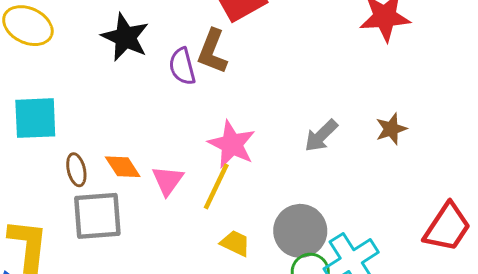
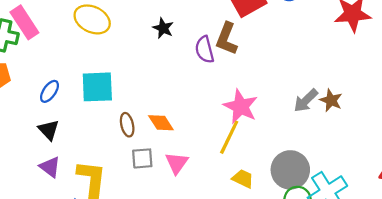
black star: (125, 37) -> (163, 28), size x0.6
brown star: (391, 129) -> (331, 100), moved, turned -30
pink triangle: (168, 181) -> (177, 163), moved
gray square: (97, 216) -> (142, 158), size x0.6

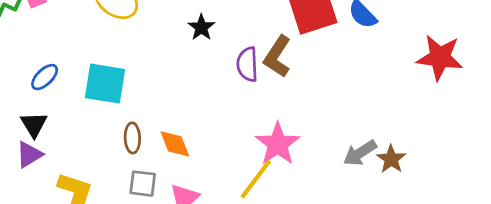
purple triangle: (50, 167) -> (29, 155), moved, turned 40

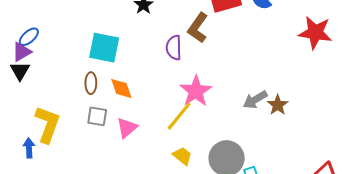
purple semicircle: (247, 64) -> (174, 48), moved
cyan square: (105, 84) -> (104, 48), moved
purple triangle: (29, 155) -> (22, 52), moved

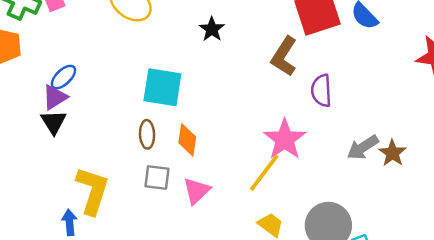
purple semicircle: (174, 48) -> (321, 91), moved
orange diamond: (121, 89) -> (187, 140), turned 30

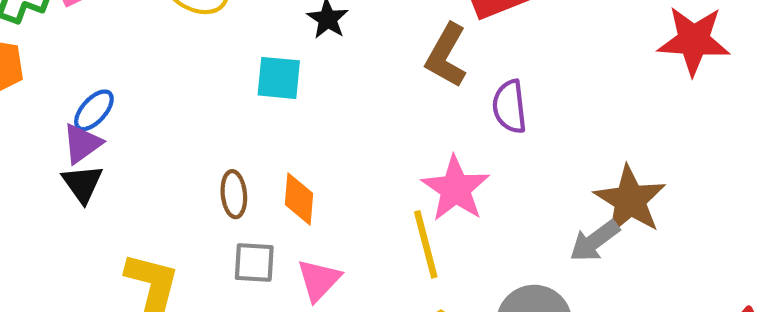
cyan square: (162, 87) -> (279, 78), moved, size x0.7
gray arrow: (363, 147) -> (595, 241), moved
brown star: (392, 153) -> (630, 200), size x1.6
yellow line: (264, 173) -> (426, 244), turned -48

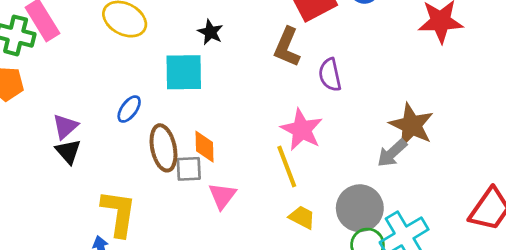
cyan square: (279, 78) -> (184, 72), size x1.4
blue ellipse: (94, 110) -> (129, 109), moved
brown ellipse: (234, 194) -> (163, 148), size x1.6
gray square: (254, 262) -> (189, 169), moved

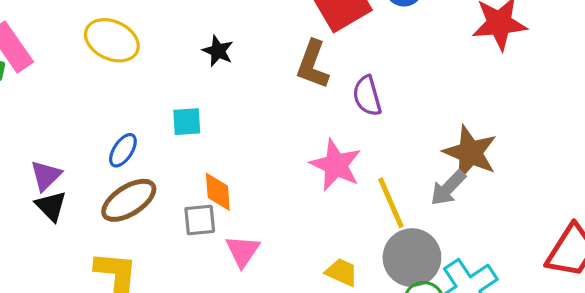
cyan square: (184, 72) -> (187, 122), moved, size x0.6
brown ellipse: (163, 148) -> (129, 200), moved, turned 72
yellow line: (287, 167) -> (391, 203), moved

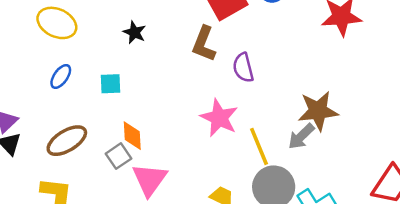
blue ellipse: (123, 150) -> (61, 76), moved
brown star: (470, 153) -> (318, 111), turned -30
gray square: (200, 220) -> (119, 156), turned -30
pink triangle: (243, 251) -> (150, 180), size x1.4

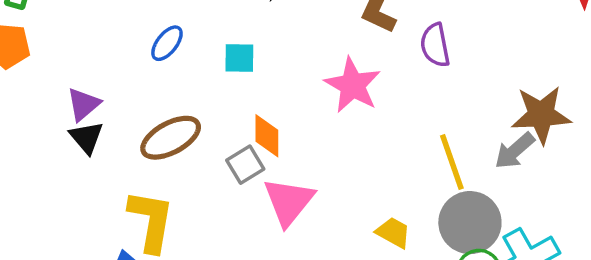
pink star: (219, 118) -> (353, 85), moved

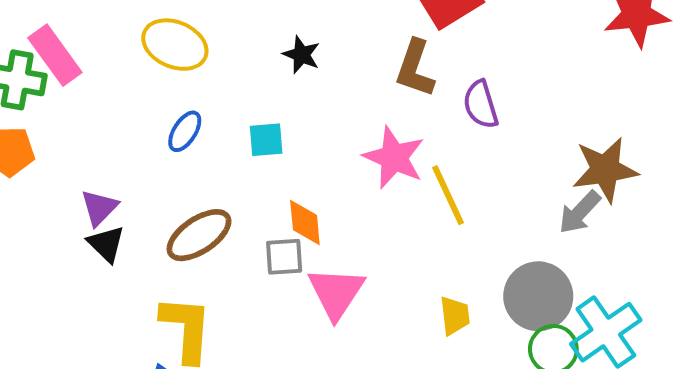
yellow line: (452, 162) -> (448, 195), moved
gray square: (245, 165) -> (284, 257), turned 33
yellow trapezoid: (393, 233) -> (455, 316), turned 60

